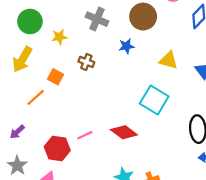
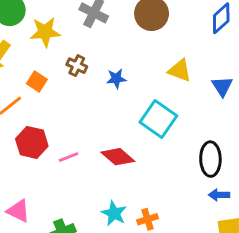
yellow star: (59, 37) -> (45, 32), size x1.5
blue star: (126, 46) -> (116, 79), moved
red hexagon: (57, 149) -> (32, 142), moved

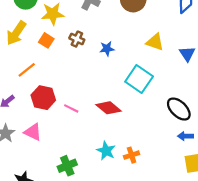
orange square: (37, 81) -> (46, 40), moved
pink line: (69, 157) -> (71, 108), turned 48
black ellipse: (210, 159) -> (179, 109), turned -45
pink triangle: (18, 211) -> (33, 132), moved

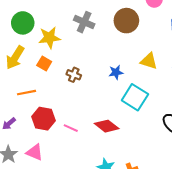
brown cross: (77, 39) -> (74, 75), moved
blue star: (107, 49) -> (116, 72), moved
orange line: (27, 70) -> (26, 93), turned 30

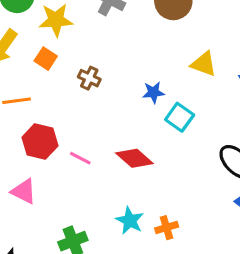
blue star: (116, 72) -> (153, 92), moved
cyan square: (135, 97) -> (180, 117), size x0.7

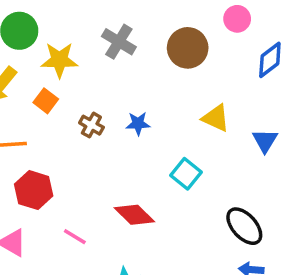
blue star: (153, 92) -> (138, 124), moved
pink line: (80, 158) -> (75, 237), moved

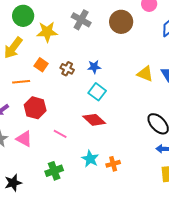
orange square: (46, 101) -> (41, 65), moved
yellow triangle: (216, 118) -> (145, 74), moved
cyan square: (186, 174) -> (97, 92), moved

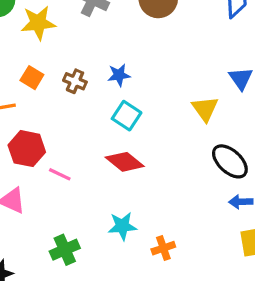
yellow triangle: (145, 74) -> (205, 109), moved, turned 36
pink line: (60, 134) -> (60, 174), moved
cyan star: (90, 159) -> (122, 226), turned -30
orange cross: (113, 164) -> (163, 248), moved

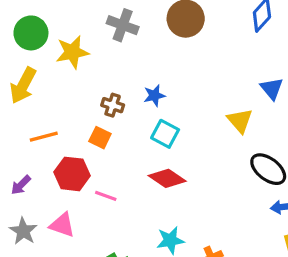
orange square: (32, 78) -> (100, 138), moved

